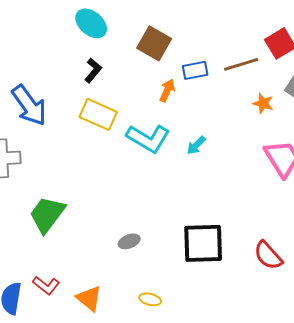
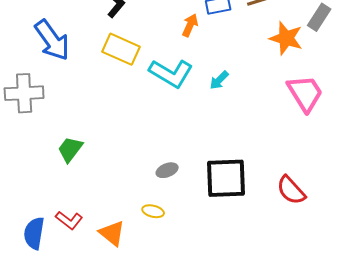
orange star: (263, 103) -> (286, 38), size x1.6
green trapezoid: (47, 214) -> (70, 149), size x0.7
gray ellipse: (129, 241) -> (167, 170), moved
yellow ellipse: (150, 299) -> (153, 211), moved

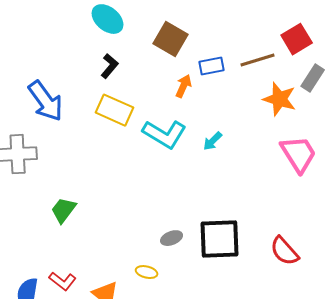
gray ellipse: (167, 170) -> (172, 238), moved

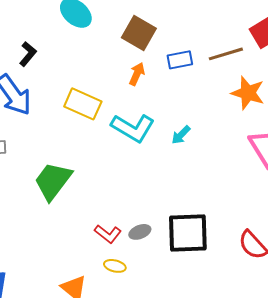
black L-shape: (110, 66) -> (28, 54), moved
orange arrow: (184, 86) -> (137, 74), moved
green trapezoid: (64, 210) -> (53, 181), moved, size x1.5
red L-shape: (63, 281) -> (108, 234), moved

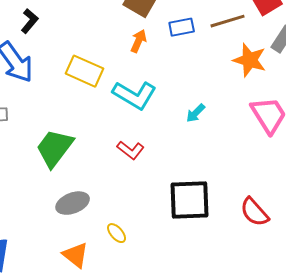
cyan arrow: (181, 135) -> (196, 113), moved
gray ellipse: (140, 232) -> (73, 203), moved, size x1.5
red L-shape: (108, 234) -> (131, 150), moved
yellow ellipse: (115, 266) -> (117, 233), turned 35

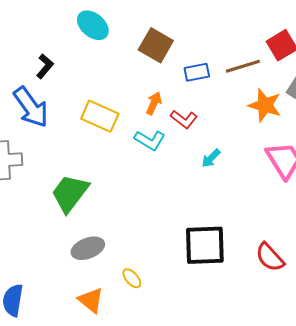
orange arrow: (139, 41) -> (154, 103), moved
cyan L-shape: (135, 95) -> (150, 140), size x0.7
red L-shape: (131, 150) -> (184, 119), moved

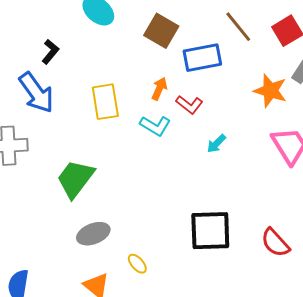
brown line: (243, 66) -> (238, 27), moved, turned 68
blue rectangle: (197, 72) -> (202, 58), size x1.5
yellow rectangle: (100, 116) -> (105, 102), turned 57

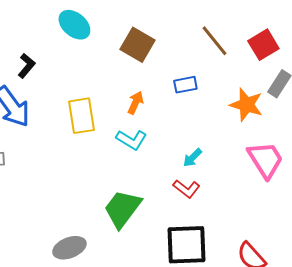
blue rectangle: (202, 58) -> (185, 85), moved, size x0.6
red L-shape: (189, 105) -> (186, 189), moved
green trapezoid: (75, 179) -> (122, 209), moved

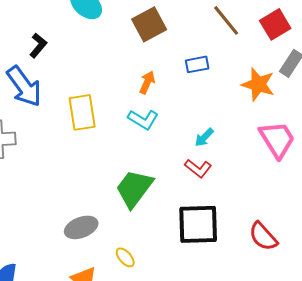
brown square: (137, 45) -> (149, 24), turned 32
yellow rectangle: (81, 116) -> (82, 112), moved

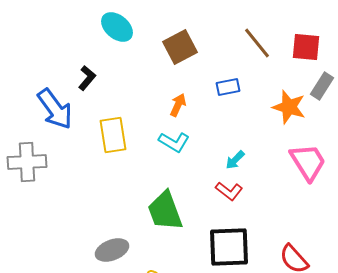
red square: (275, 24) -> (306, 47), turned 36
black L-shape: (38, 45) -> (87, 78), moved
green trapezoid: (134, 188) -> (165, 211), turned -57

